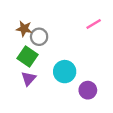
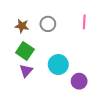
pink line: (94, 24) -> (84, 22), turned -56
gray circle: (39, 37) -> (48, 24), moved

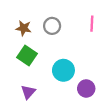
purple triangle: (26, 71) -> (28, 92), moved

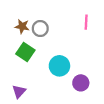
gray circle: (52, 26) -> (40, 29), moved
purple triangle: (28, 92) -> (19, 91), moved

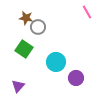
pink line: (86, 22) -> (87, 12), moved, turned -32
brown star: (22, 26) -> (26, 18), moved

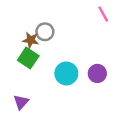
brown star: (26, 18) -> (31, 40), moved
purple circle: (76, 78) -> (97, 73), moved

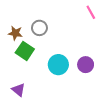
brown star: (31, 40) -> (15, 33), moved
purple triangle: (21, 102) -> (18, 90), turned -32

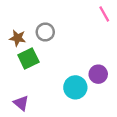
green square: (25, 51) -> (28, 58), turned 30
cyan circle: (58, 65) -> (75, 87), moved

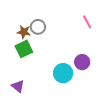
pink line: (104, 14) -> (87, 22), moved
brown star: (18, 38) -> (24, 32), moved

